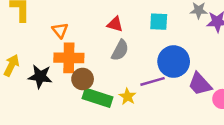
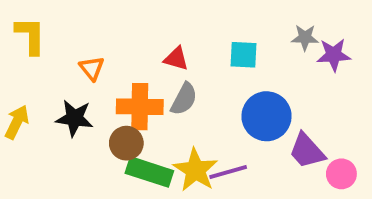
orange cross: (69, 58) -> (140, 107), moved
black star: (40, 76) -> (74, 118), moved
purple line: (152, 81) -> (228, 172), moved
yellow star: (127, 96) -> (195, 170), size x1.6

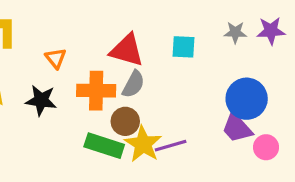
purple star: (334, 55) -> (271, 31), moved
red triangle: (176, 59) -> (127, 50), size x1.6
blue circle: (267, 116) -> (247, 99), moved
brown circle: (126, 143) -> (125, 121), moved

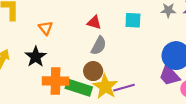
red triangle: (127, 50) -> (94, 22), size x0.6
orange cross: (96, 91) -> (56, 81), moved
black star: (41, 100) -> (36, 57), turned 30

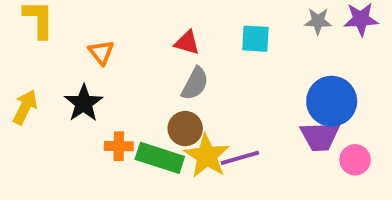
purple trapezoid: (169, 75) -> (320, 136), turned -50
orange cross: (56, 81) -> (119, 146), size x0.6

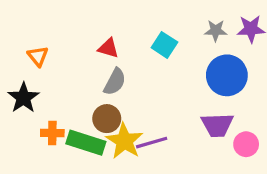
cyan square: (255, 39) -> (164, 45), turned 30
blue circle: (332, 101) -> (227, 75), moved

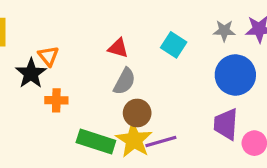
black star: (23, 98) -> (31, 73), moved
brown circle: (107, 119) -> (137, 113), moved
purple trapezoid: (217, 125) -> (226, 124), turned 96
orange cross: (52, 133) -> (56, 100), moved

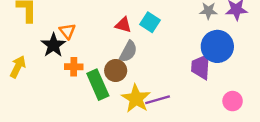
cyan square: (174, 45) -> (150, 22), moved
brown circle: (137, 113) -> (116, 71), moved
purple trapezoid: (226, 124) -> (201, 67), moved
green rectangle: (96, 142) -> (98, 85), moved, turned 48

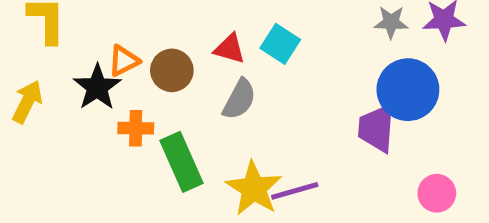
orange triangle: (67, 31) -> (124, 61), turned 42
yellow arrow: (18, 67) -> (27, 102), moved
brown circle: (116, 71) -> (172, 70), moved

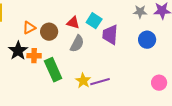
black star: (97, 87) -> (18, 51), moved
blue circle: (408, 90) -> (147, 40), size x0.7
purple trapezoid: (377, 128) -> (110, 35), moved
yellow star: (254, 188) -> (83, 81), size x0.7

